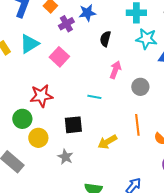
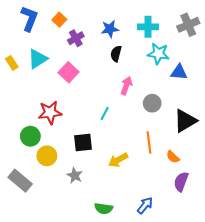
blue star: (87, 13) -> (110, 29), moved
cyan line: (94, 97) -> (105, 114), turned -72

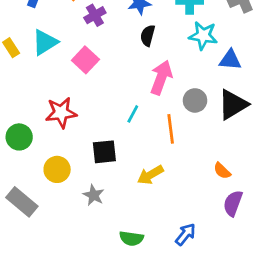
pink arrow: (126, 86) -> (161, 77), size x1.4
black triangle: (185, 121) -> (233, 105), moved
green circle: (30, 136) -> (19, 137), moved
orange line: (149, 142) -> (171, 129), moved

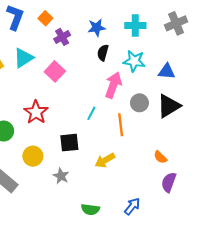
cyan star: (203, 36) -> (134, 61), moved
red star: (61, 113) -> (36, 112), turned -30

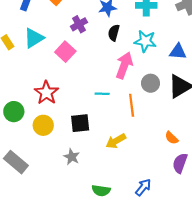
purple cross: (62, 37) -> (79, 24), moved
cyan line: (91, 113) -> (102, 94), turned 64
yellow circle: (33, 156) -> (43, 125), moved

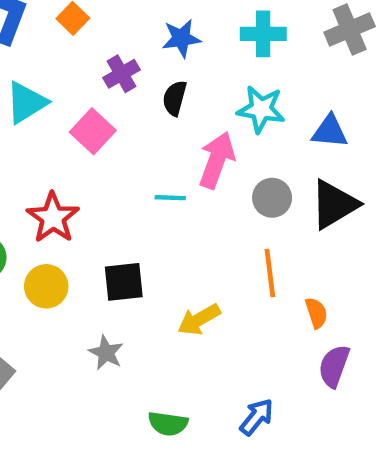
black semicircle: (114, 33) -> (175, 98), moved
cyan line: (102, 94) -> (170, 198), moved
orange line: (132, 105) -> (270, 273), moved
orange semicircle: (172, 138) -> (316, 313), turned -152

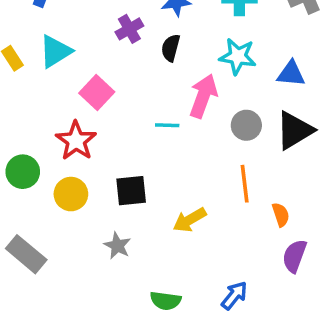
pink square: (93, 131) -> (97, 93), moved

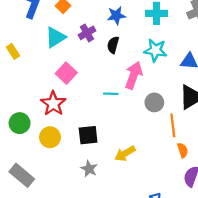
cyan triangle: (55, 51) -> (55, 37), moved
gray circle: (246, 125) -> (154, 102), moved
orange line: (245, 184) -> (173, 125), moved
gray star: (117, 246) -> (89, 169), moved

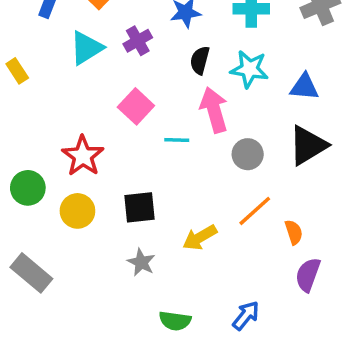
black semicircle: (113, 45) -> (200, 60), moved
pink square: (66, 73) -> (136, 106), moved
pink arrow: (134, 75) -> (214, 110), turned -36
orange line: (173, 125) -> (255, 211), moved, turned 55

